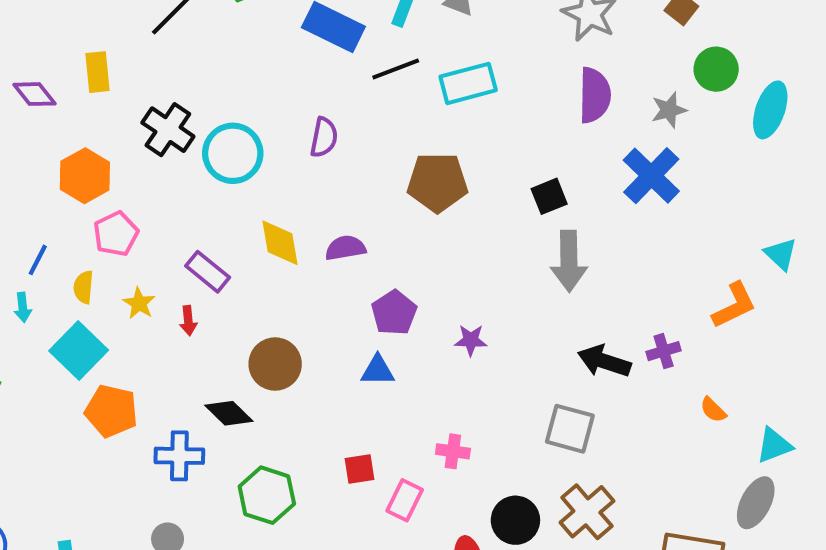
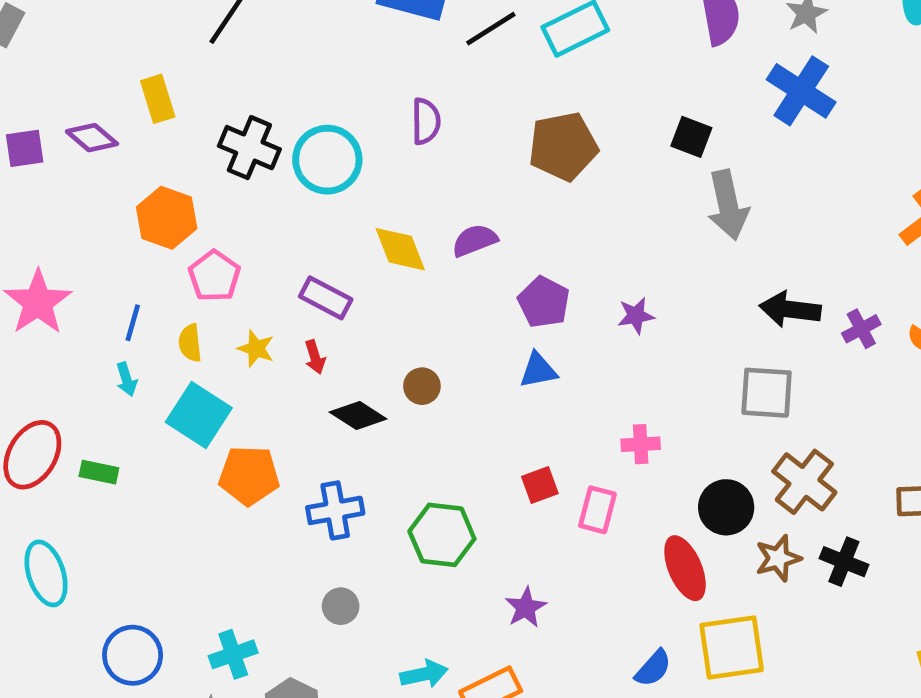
black square: (549, 196) -> (691, 137), turned -36
purple cross: (664, 351) -> (861, 329), moved
brown circle: (275, 364) -> (422, 386), size x0.6
black diamond: (229, 413) -> (358, 415), moved

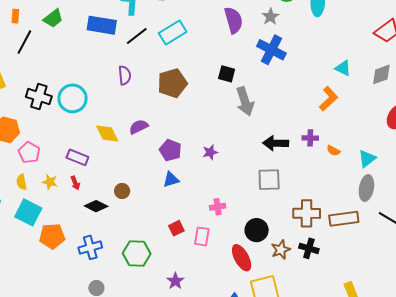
purple semicircle: (426, 121) -> (125, 75), moved
purple cross: (861, 329) -> (310, 138), moved, turned 35
brown cross: (804, 482) -> (307, 213), moved, turned -32

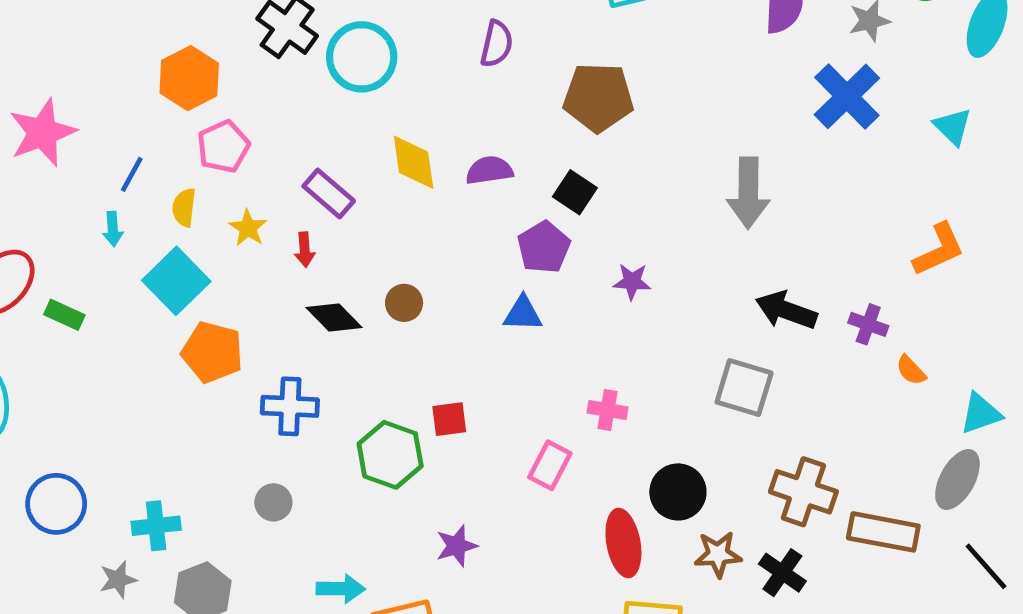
cyan triangle: (343, 68) -> (953, 127), moved
black square: (227, 74) -> (575, 192), moved
red square: (176, 228) -> (449, 419), moved

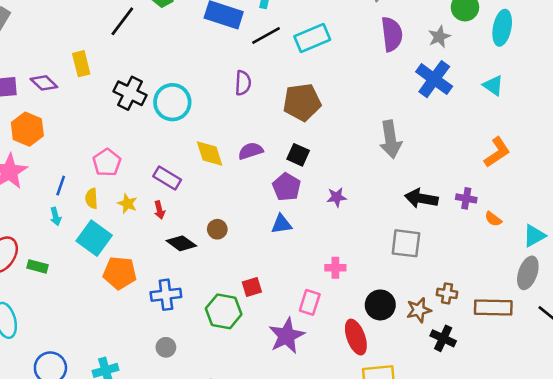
orange hexagon: (189, 78) -> (27, 129), moved
brown cross: (803, 492) -> (447, 293), size x0.6
purple star: (457, 546) -> (287, 336), moved, size x1.6
brown star: (718, 554) -> (419, 310), moved

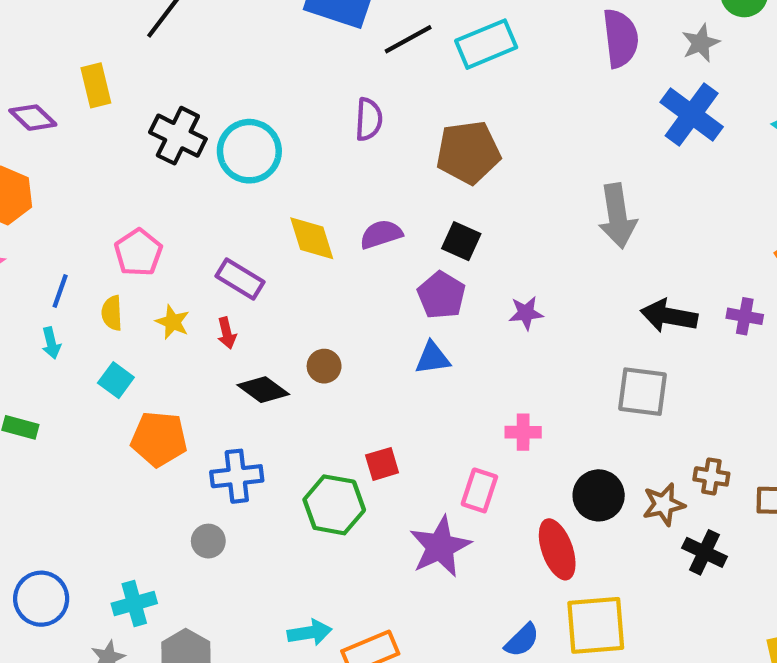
cyan square: (94, 238) -> (116, 380), size x0.6
gray circle: (166, 347) -> (208, 541), moved

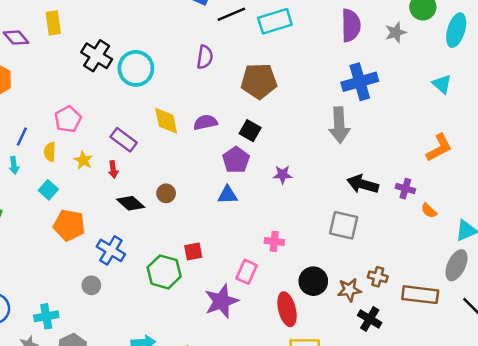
blue cross: (692, 114) -> (360, 82), moved, turned 32
blue cross: (237, 476) -> (111, 250), turned 32

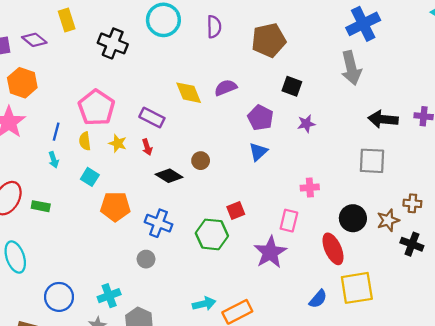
cyan circle: (136, 68) -> (163, 20), moved
pink pentagon: (68, 119) -> (96, 108), size x1.4
black square: (250, 131) -> (292, 86), moved
blue triangle: (227, 195) -> (258, 152), turned -30

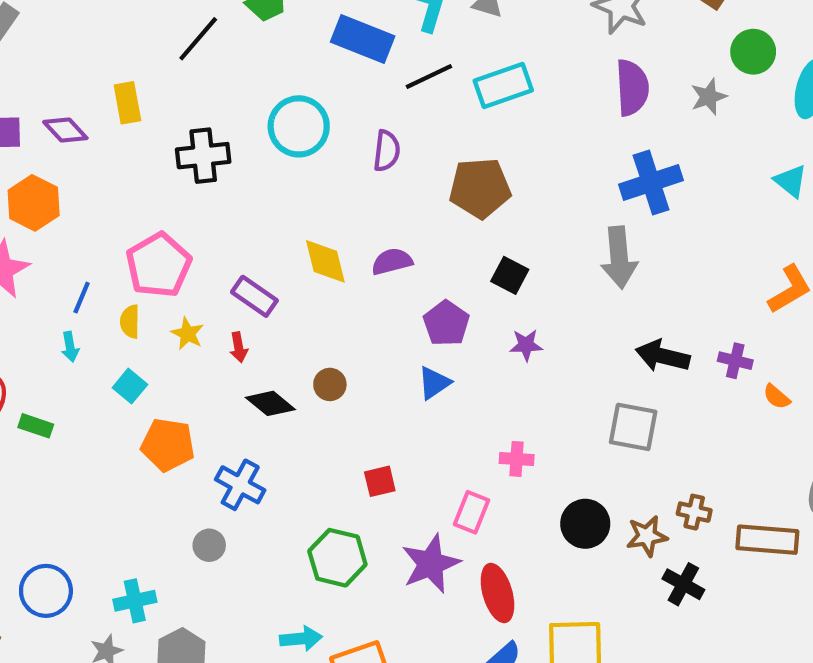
black cross: (113, 43) -> (203, 156), turned -36
green hexagon: (212, 234) -> (337, 558), moved
red ellipse: (333, 249) -> (497, 593), moved

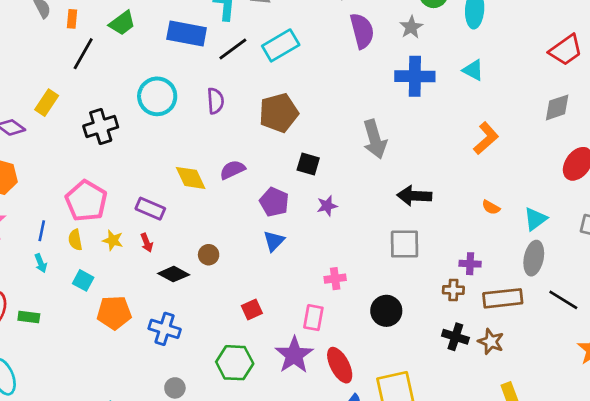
yellow rectangle: (127, 103) -> (47, 103), turned 55
blue cross: (651, 182) -> (415, 76), moved, turned 30
purple cross: (735, 361) -> (470, 264), moved
brown star: (647, 536) -> (491, 342), moved, turned -30
gray circle: (209, 545) -> (175, 388), moved

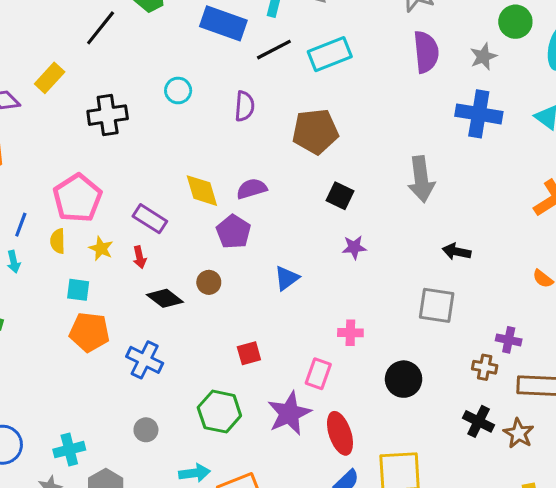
cyan circle: (157, 96) -> (178, 91), size x0.6
black arrow: (414, 196) -> (457, 252), size x0.7
purple pentagon: (274, 202) -> (233, 232), moved
cyan square: (83, 280) -> (78, 290), moved, turned -30

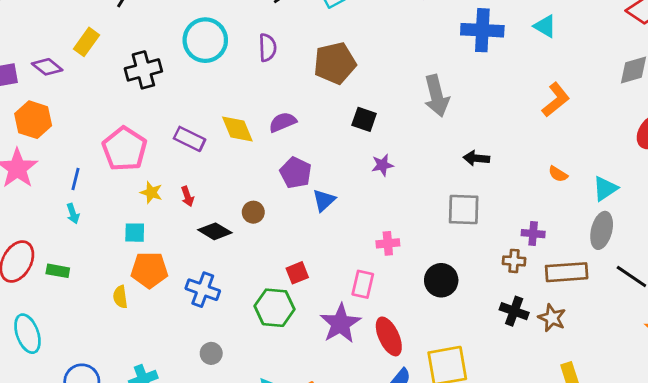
cyan circle: (178, 91) -> (205, 40), size x1.8
purple rectangle: (150, 219) -> (190, 139), moved
purple pentagon: (233, 232) -> (296, 173), moved
yellow semicircle: (58, 241) -> (120, 297), moved
green hexagon: (219, 412) -> (275, 308), moved

